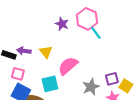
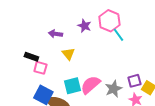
purple arrow: (24, 51) -> (55, 34), moved
pink semicircle: (68, 66) -> (90, 85), moved
pink square: (18, 74) -> (40, 68), moved

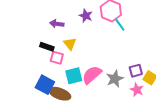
black rectangle: (31, 57) -> (47, 47), moved
pink square: (40, 68) -> (57, 58), moved

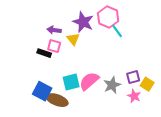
purple star: (86, 16) -> (83, 22), size x1.5
yellow triangle: (70, 44) -> (73, 39), moved
pink square: (57, 58) -> (54, 46), moved

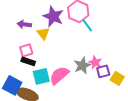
pink square: (54, 46) -> (26, 50), moved, turned -32
black rectangle: (44, 53) -> (28, 61), moved
gray star: (112, 85) -> (82, 65), moved
pink star: (134, 96) -> (95, 62), moved

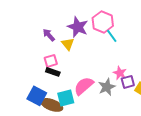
purple arrow: (24, 24) -> (49, 35), turned 40
gray star: (82, 65) -> (107, 87), moved
cyan square: (41, 76) -> (66, 98), moved

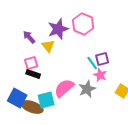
purple star: (78, 27) -> (58, 29), turned 30
cyan line: (112, 36) -> (92, 63), moved
purple square: (128, 82) -> (102, 59), moved

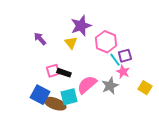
pink hexagon: (83, 24) -> (106, 42), moved
purple arrow: (29, 37) -> (40, 39), moved
pink square: (31, 63) -> (53, 71), moved
black rectangle: (33, 74) -> (64, 73), moved

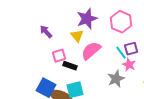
pink hexagon: (106, 42) -> (121, 22), moved
pink square: (53, 71) -> (59, 56), moved
pink semicircle: (87, 85) -> (91, 51), moved

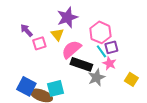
pink hexagon: (121, 22) -> (100, 32), moved
pink square: (59, 56) -> (39, 43), moved
black rectangle: (70, 66) -> (81, 64), moved, size x1.5

